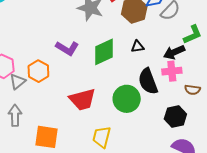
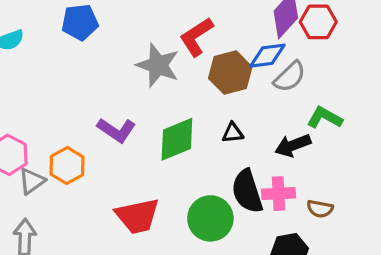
green L-shape: (193, 35) -> (325, 118), turned -130
pink cross: (172, 71) -> (278, 194), moved

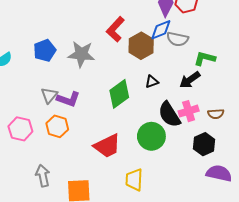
blue pentagon: (80, 22) -> (45, 50), moved
gray star: (158, 65) -> (81, 54), moved
gray semicircle: (290, 77) -> (178, 39), turned 70
purple L-shape: (116, 130) -> (68, 99), moved
gray triangle: (32, 181) -> (49, 95), moved

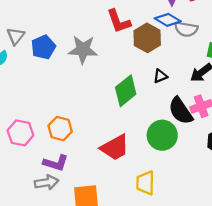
red L-shape: (115, 29) -> (119, 21), turned -60
blue diamond: (161, 30) -> (168, 20), turned 55
gray triangle: (49, 95) -> (16, 36), moved
purple L-shape: (68, 99) -> (56, 163), moved
gray arrow: (43, 176) -> (47, 182), turned 95

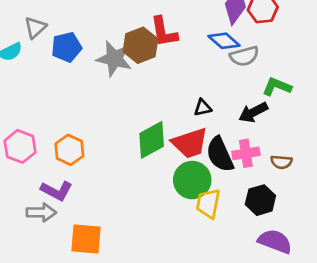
gray semicircle: (186, 29) -> (244, 56), turned -35
brown hexagon: (147, 38) -> (140, 45), moved
green diamond: (126, 91) -> (152, 140), moved
red trapezoid: (115, 148) -> (190, 143), moved
yellow trapezoid: (145, 183) -> (208, 204), moved

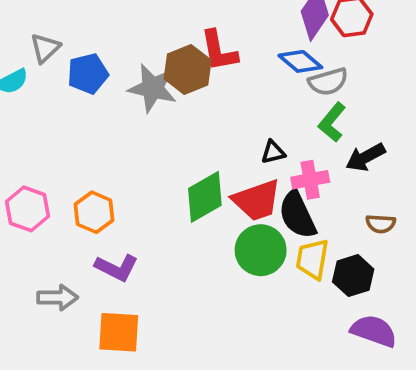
green L-shape: (277, 87) -> (332, 122), moved, turned -72
black arrow: (253, 112) -> (365, 157), moved
pink cross: (246, 153) -> (310, 180), moved
purple L-shape: (57, 191) -> (117, 268), moved
yellow trapezoid: (208, 204) -> (312, 259), moved

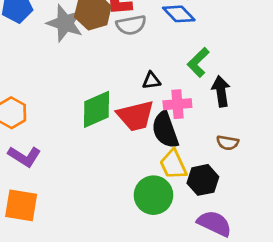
gray semicircle: (328, 82) -> (131, 25), moved
black arrow: (365, 157) -> (221, 91), turned 104
green circle: (261, 250) -> (153, 195), moved
yellow trapezoid: (312, 259) -> (173, 165), turned -40

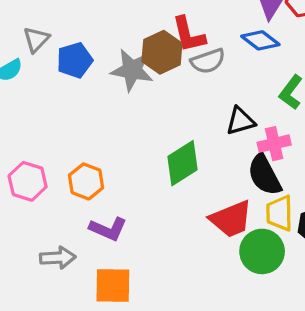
black triangle: (151, 81) -> (240, 121), size x1.4
red trapezoid: (135, 116) -> (231, 219), moved
yellow trapezoid: (173, 165) -> (279, 213), turned 32

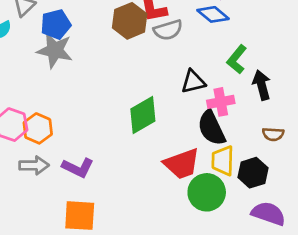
gray star: (132, 70) -> (55, 50), moved
orange hexagon: (86, 181) -> (38, 128), moved
gray arrow: (58, 258) -> (34, 165), moved

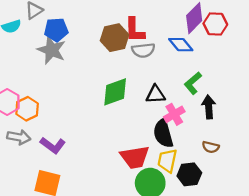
pink cross: (221, 102) -> (174, 114), turned -30
green diamond: (143, 115) -> (115, 92), moved

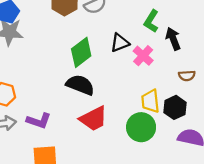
black semicircle: (163, 133) -> (80, 85), moved, turned 144
red trapezoid: (135, 157) -> (93, 119), moved

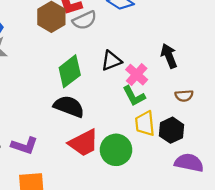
green L-shape: (151, 21) -> (134, 96), moved, turned -60
green circle: (141, 127) -> (116, 150), moved

